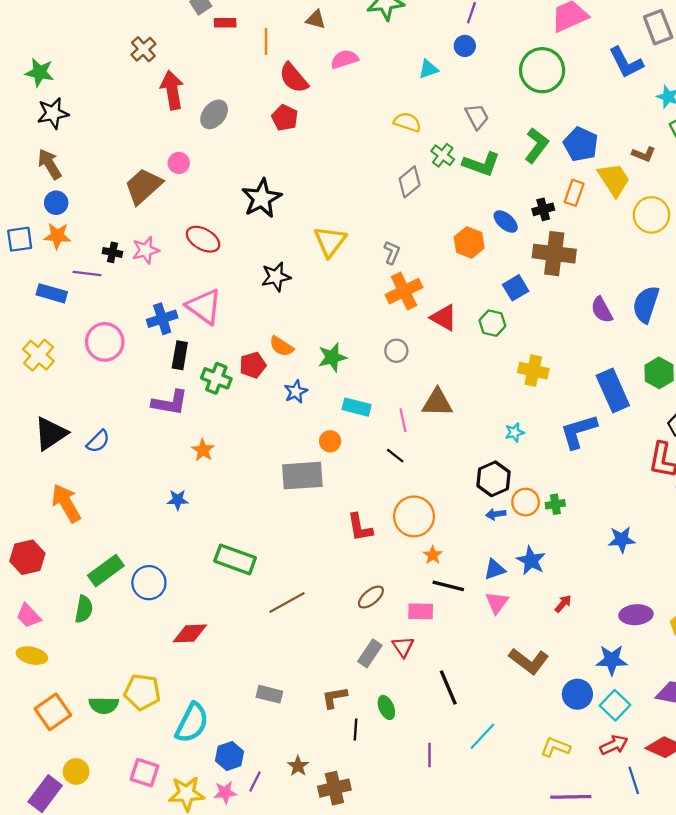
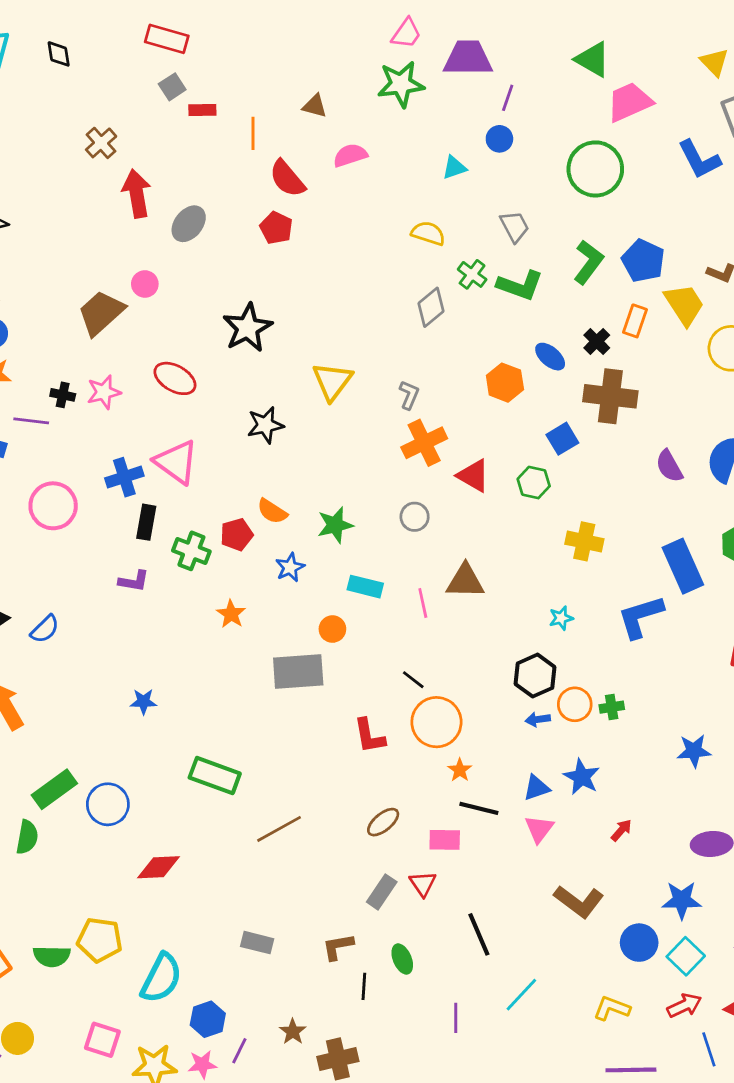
black cross: (543, 209) -> (597, 341), turned -30
purple L-shape: (170, 403) -> (134, 581), size x0.7
orange star: (203, 450) -> (231, 614), moved
black line: (395, 456) -> (413, 680), moved

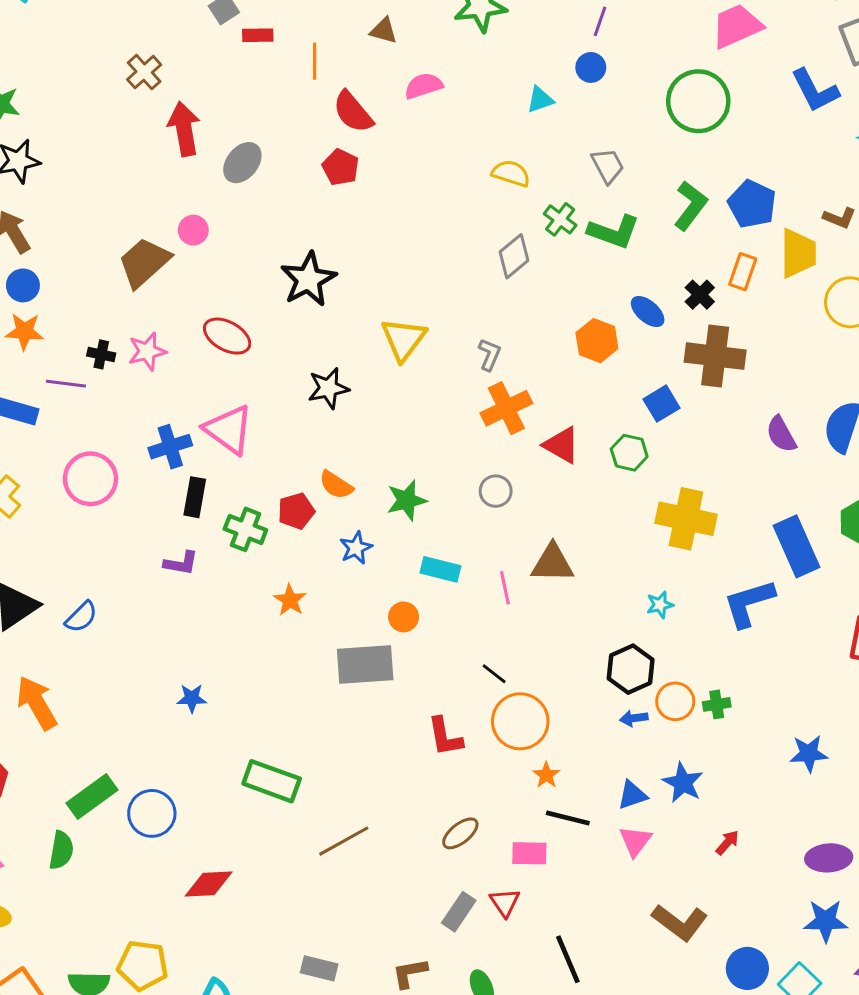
yellow trapezoid: (684, 305) -> (798, 253), turned 33
yellow cross: (584, 541) -> (686, 519), size x1.4
blue star: (682, 900) -> (826, 921), moved

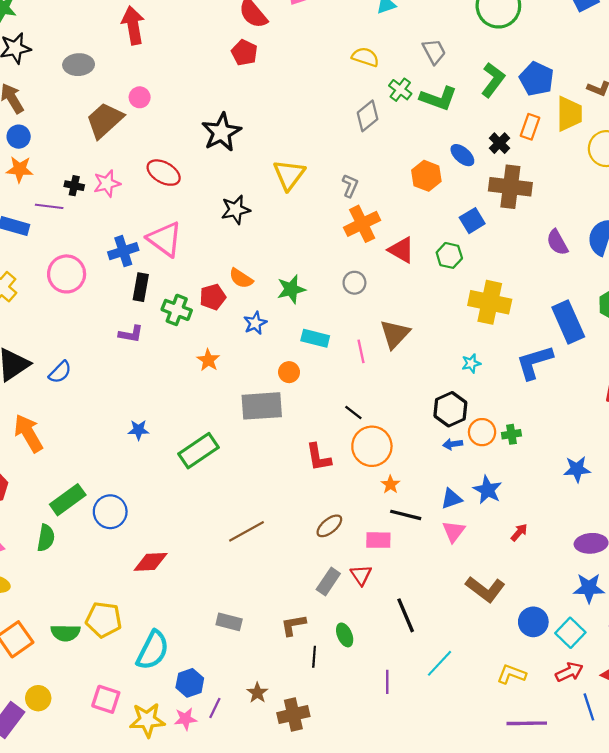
gray ellipse: (242, 163) -> (79, 65), moved, turned 48
brown triangle: (552, 563) -> (395, 334), turned -48
green rectangle: (272, 781) -> (199, 451), moved, turned -54

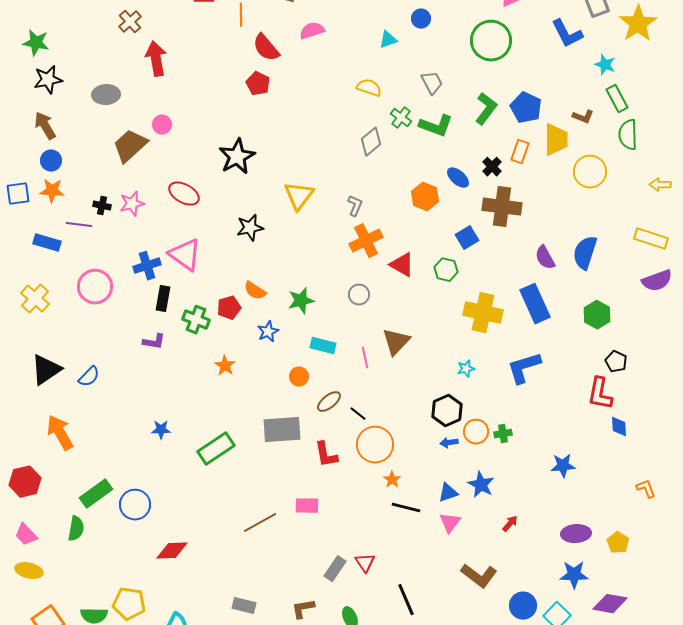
blue rectangle: (568, 322) -> (535, 304), moved
gray rectangle: (262, 406) -> (282, 430), moved
brown ellipse: (329, 526) -> (329, 402), moved
pink rectangle: (378, 540) -> (307, 506), moved

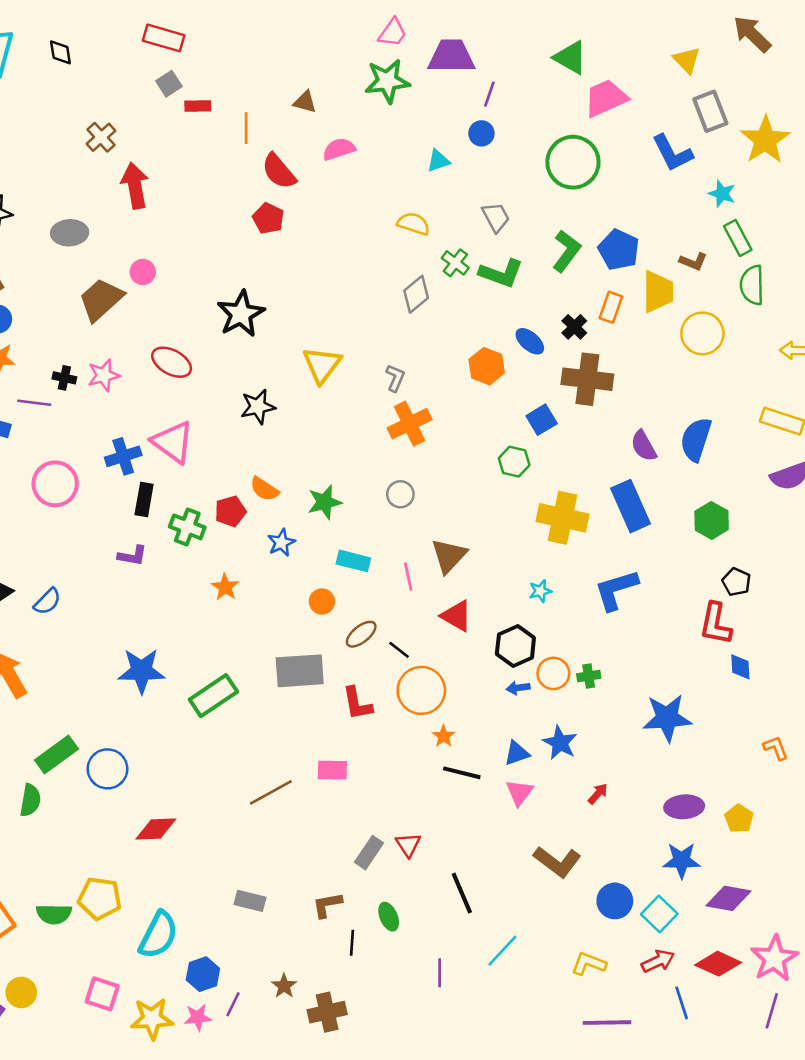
red triangle: (402, 265) -> (457, 616), moved
blue star: (161, 430) -> (141, 671), size x1.8
blue star: (563, 466) -> (667, 718), size x1.5

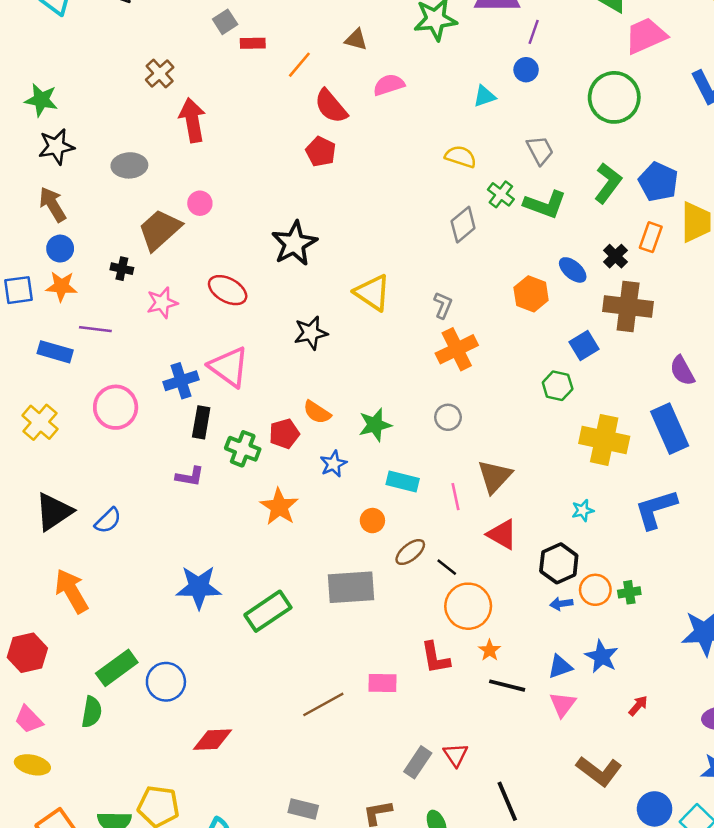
orange line: (246, 128) -> (299, 65), turned 40
yellow triangle: (322, 365) -> (372, 293), turned -33
black cross: (64, 378) -> (122, 269), moved
orange star: (225, 587) -> (279, 507), size x1.4
red L-shape: (357, 703) -> (435, 658), moved

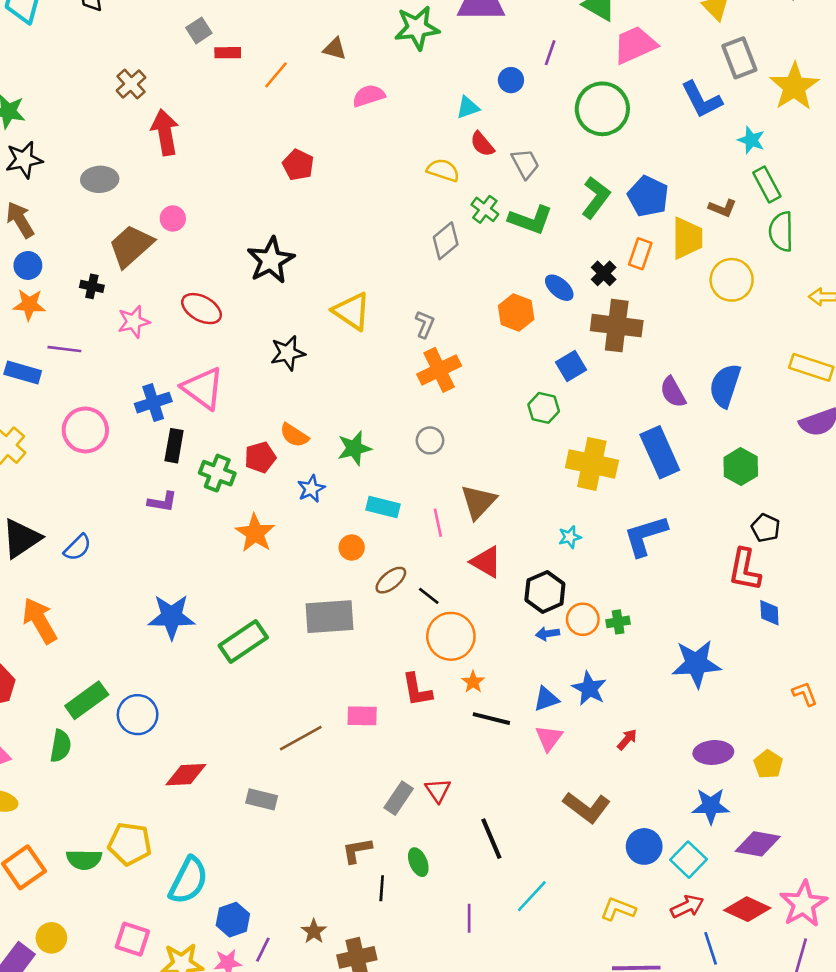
purple line: (534, 32) -> (550, 53), moved
red semicircle: (331, 106) -> (482, 144), moved, size x0.7
gray rectangle: (303, 809) -> (262, 799), moved

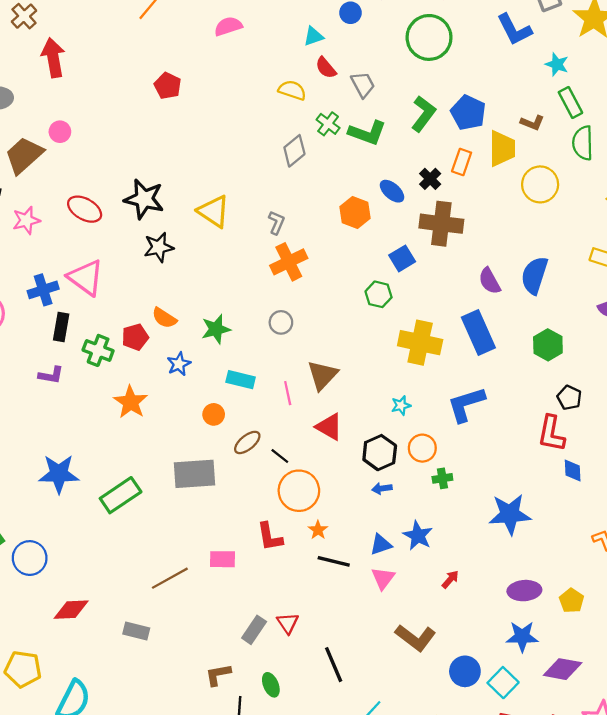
black star: (271, 260) -> (144, 199), moved, turned -30
orange circle: (583, 619) -> (422, 448), moved

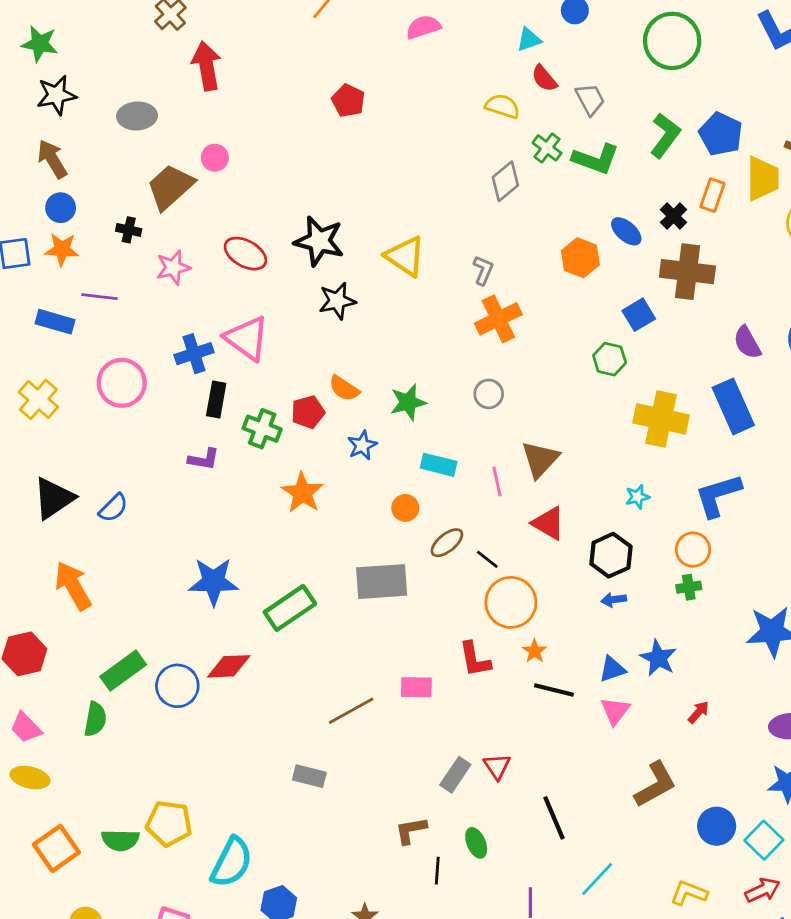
orange circle: (422, 448) -> (693, 550), moved
red diamond: (71, 610) -> (229, 666), moved
brown L-shape: (416, 638) -> (655, 785), turned -66

